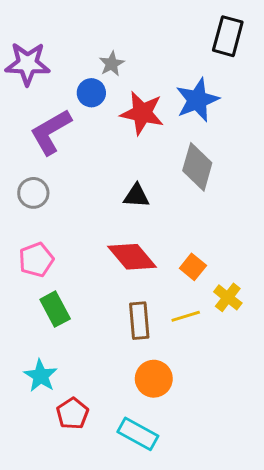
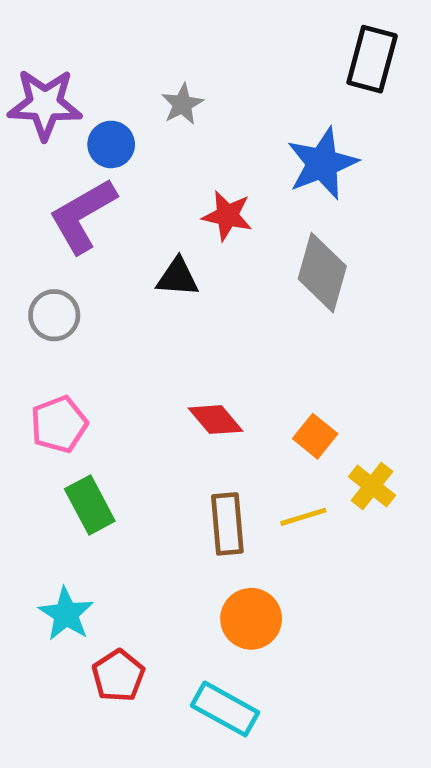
blue circle: (91, 93) -> (111, 144), moved
red star: (142, 113) -> (227, 216), moved, size x0.7
black triangle: (136, 196) -> (178, 277), moved
red diamond: (132, 257) -> (216, 420), size x0.7

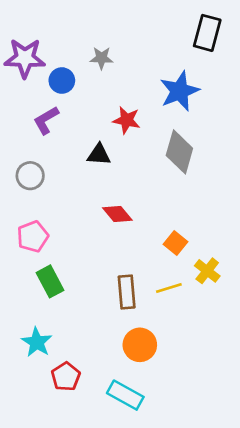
gray star: (182, 104) -> (101, 58), turned 30
purple L-shape: (83, 216) -> (46, 120), size x0.7
red diamond: (216, 420) -> (117, 214), moved

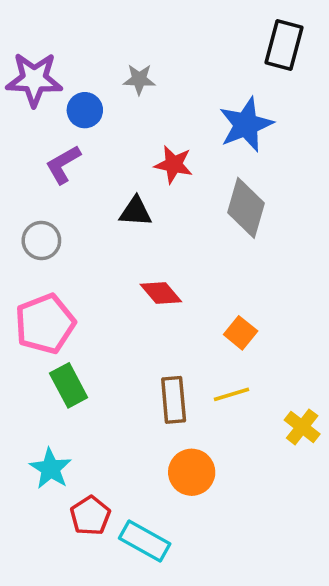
pink pentagon: (33, 236) -> (45, 324), size x1.4
yellow cross: (207, 271) -> (302, 427), moved
cyan rectangle: (125, 395) -> (145, 541), moved

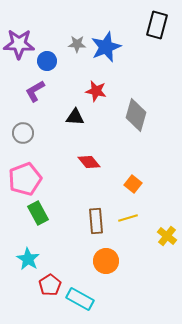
blue star: (246, 125) -> (106, 47), moved

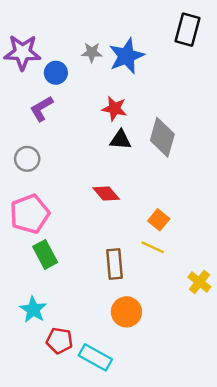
black triangle: (75, 117) -> (120, 140), moved
yellow line: (128, 218) -> (153, 247), moved, turned 42
red pentagon: (50, 285) -> (59, 341), turned -30

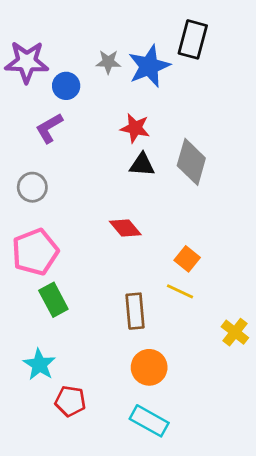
black rectangle: (187, 30) -> (193, 39), moved
cyan rectangle: (95, 357) -> (149, 421), moved

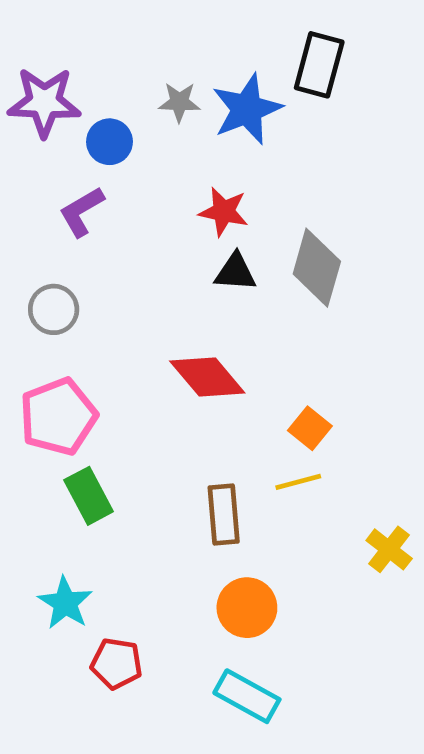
red diamond: (125, 228) -> (207, 377), size x1.4
yellow line: (180, 291) -> (298, 482), turned -40

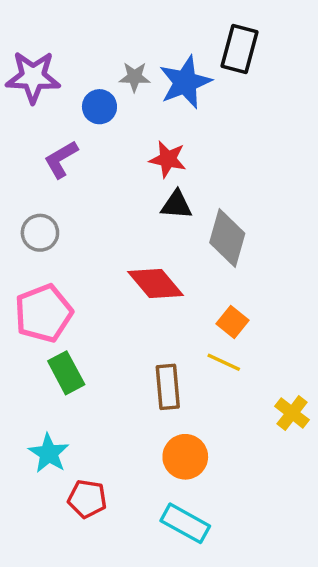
blue circle: (109, 142) -> (99, 107), moved
gray diamond: (317, 268) -> (227, 238), moved
yellow line: (298, 482) -> (224, 362), turned 40

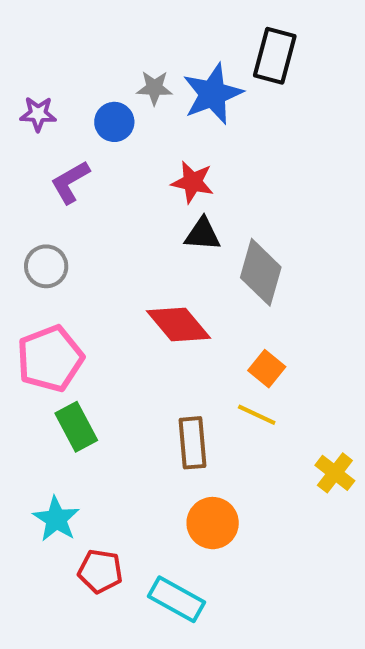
purple star: (33, 77) -> (38, 114), moved, size x0.6
cyan rectangle: (185, 523) -> (176, 599), moved

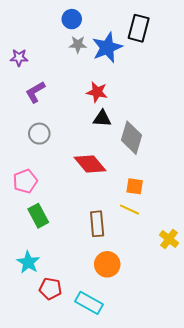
blue circle: (114, 122) -> (72, 19), moved
gray circle: (46, 266) -> (39, 134), moved
pink pentagon: (50, 359) -> (25, 181), size x0.7
orange square: (267, 369) -> (135, 186), turned -30

